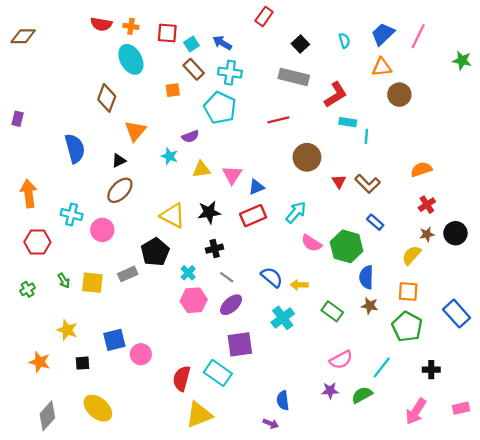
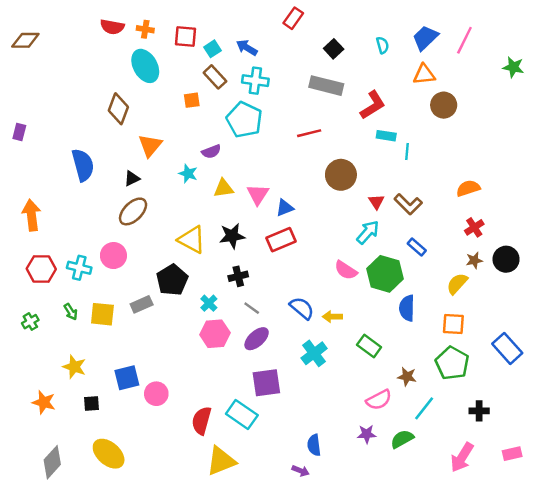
cyan arrow: (296, 212) -> (368, 232), moved
cyan cross: (72, 214) -> (79, 268), moved
brown star: (370, 306) -> (407, 377), moved

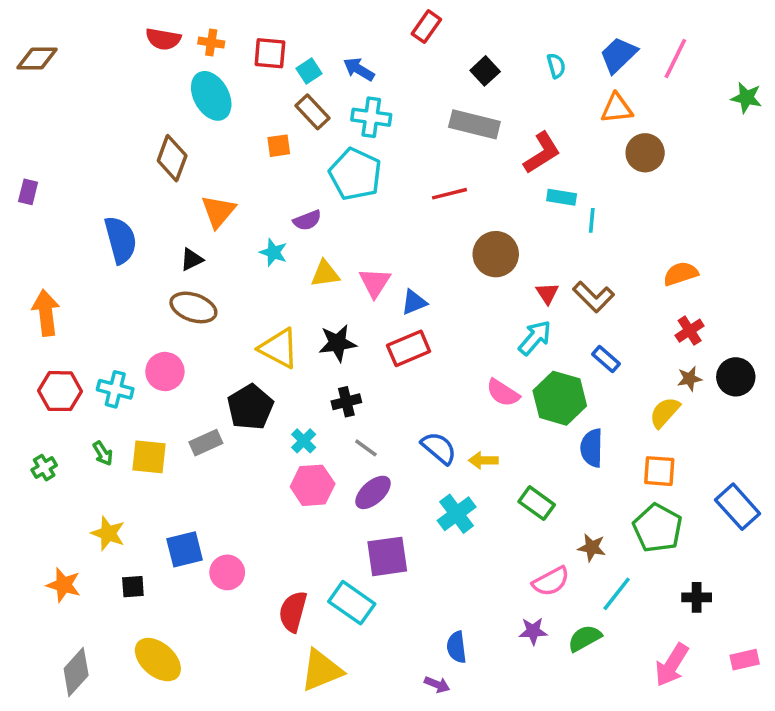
brown ellipse: (133, 211) -> (193, 307), turned 64

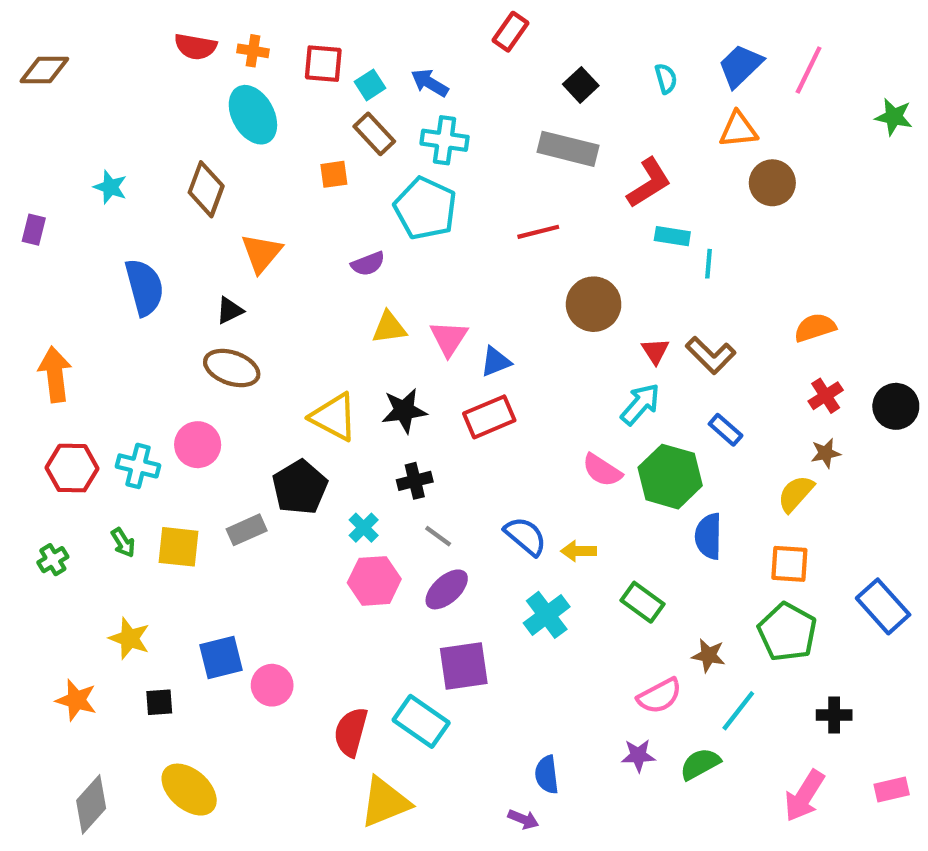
cyan star: (273, 252) -> (110, 187), moved
black circle: (736, 377) -> (896, 406), moved

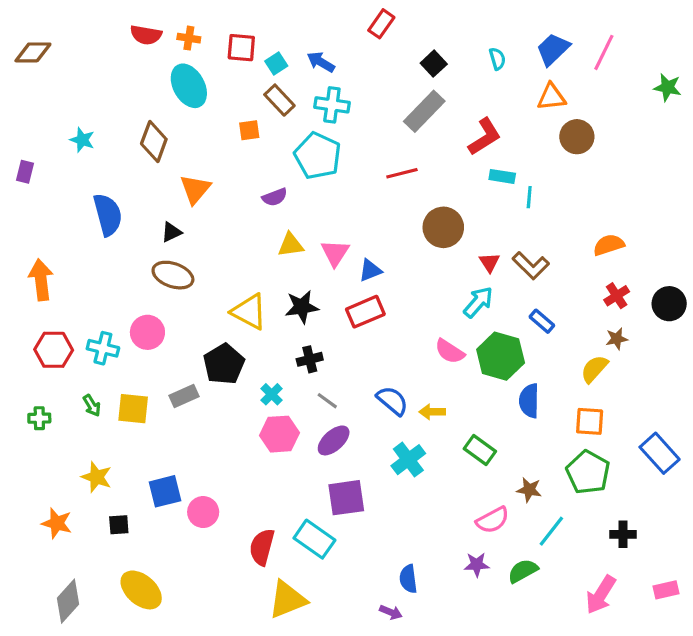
gray rectangle: (568, 149) -> (424, 111), turned -60
green cross: (53, 560) -> (39, 418), turned 30

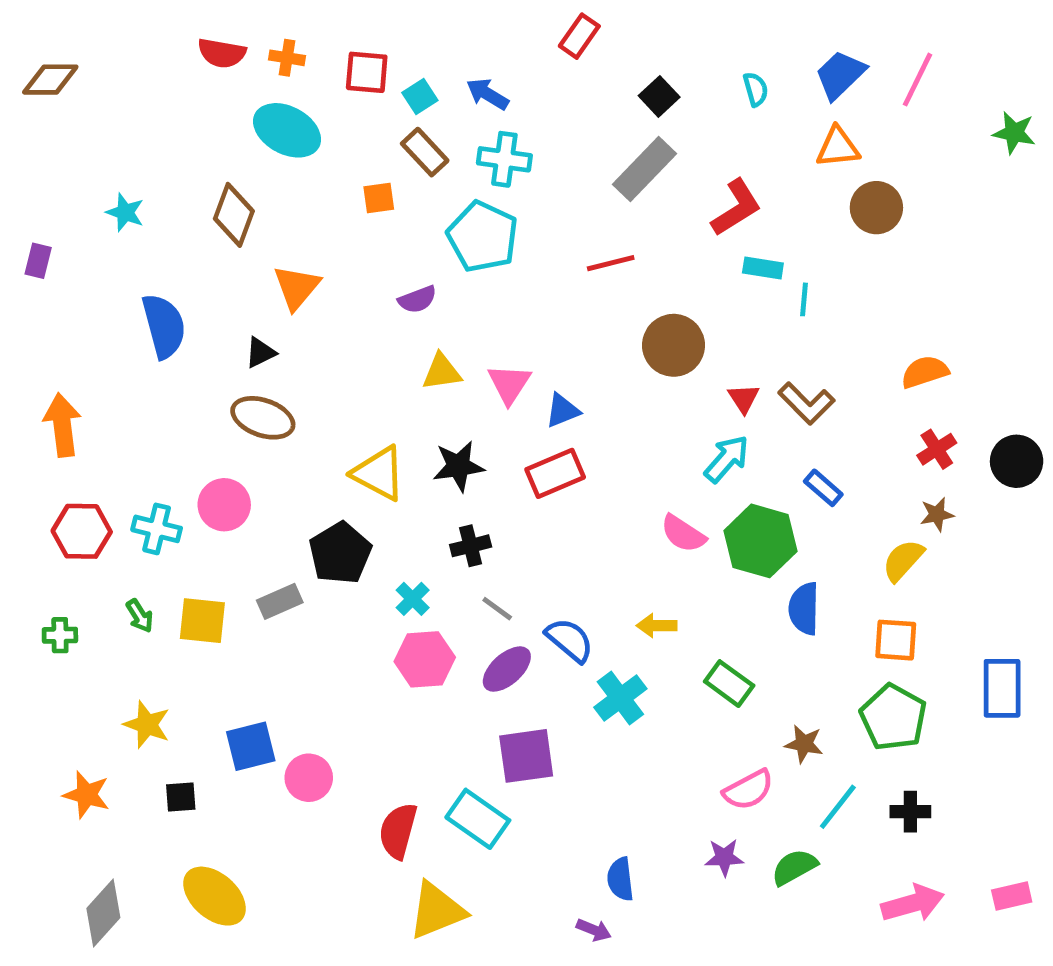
cyan ellipse: (189, 86) -> (287, 130), turned -33
blue semicircle: (392, 401) -> (570, 640), moved
blue rectangle: (660, 453) -> (1002, 688), turned 42
black cross: (623, 534) -> (910, 812), moved
pink arrow: (601, 595) -> (913, 903), turned -138

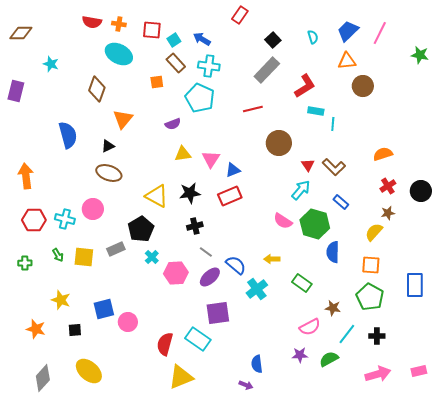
cyan star: (125, 212) -> (51, 64), moved
purple rectangle: (38, 261) -> (16, 91), moved, size x1.5
cyan cross: (413, 599) -> (152, 257), moved

